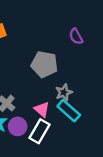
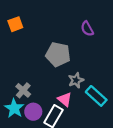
pink triangle: (42, 109) -> (65, 99), moved
cyan rectangle: (69, 111) -> (96, 96), moved

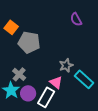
orange square: (15, 24) -> (11, 27), moved, turned -32
gray pentagon: (58, 54) -> (29, 42), moved

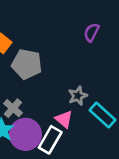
purple semicircle: (76, 19) -> (91, 32), turned 56
purple circle: (28, 93) -> (25, 134), size x1.5

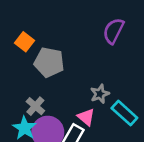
purple semicircle: (91, 32) -> (113, 31), size x1.4

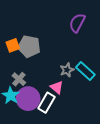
orange square: (24, 42) -> (13, 45), moved, turned 32
cyan rectangle: (124, 113) -> (85, 71), moved

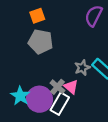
orange square: (13, 45) -> (37, 16), moved
gray cross: (19, 79) -> (57, 87), moved

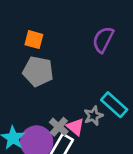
orange square: (37, 16) -> (34, 40), turned 35
gray star: (82, 68) -> (93, 116), moved

